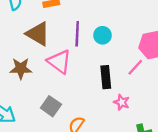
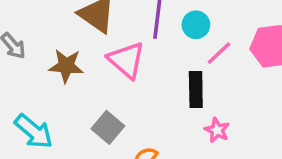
pink line: (135, 67) -> (219, 53), moved

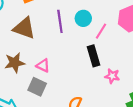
pink triangle: (126, 60) -> (43, 66), moved, size x0.6
gray square: (108, 127) -> (37, 87), moved

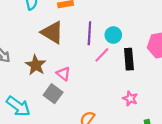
pink line: (101, 31) -> (102, 55), moved
black rectangle: (93, 56) -> (129, 59), moved
brown star: (15, 63) -> (36, 65), turned 30

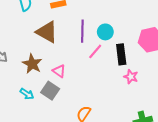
pink star: (130, 99) -> (131, 77), moved
cyan arrow: (18, 106) -> (27, 94), moved, size x0.6

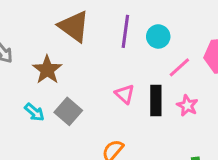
pink line: (95, 51) -> (179, 67), moved
black rectangle: (121, 54) -> (156, 101), moved
pink triangle: (59, 71) -> (125, 94), moved

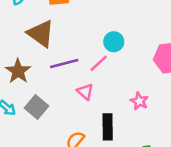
purple line: (125, 31) -> (64, 63), moved, turned 68
pink line: (179, 67) -> (99, 63), moved
black rectangle: (156, 101) -> (108, 127), moved

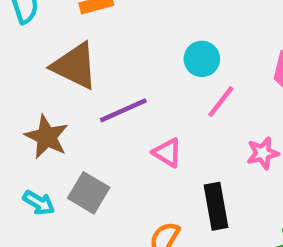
pink line: (99, 63) -> (221, 102), moved
pink star: (139, 101) -> (263, 153), turned -30

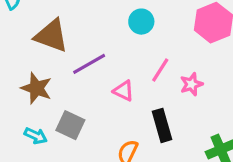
pink line: (221, 102) -> (160, 70), moved

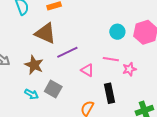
cyan circle: (141, 22) -> (117, 32), moved
pink line: (160, 70) -> (111, 59), turned 63

